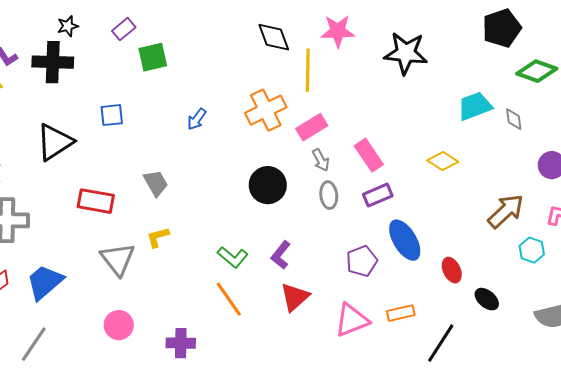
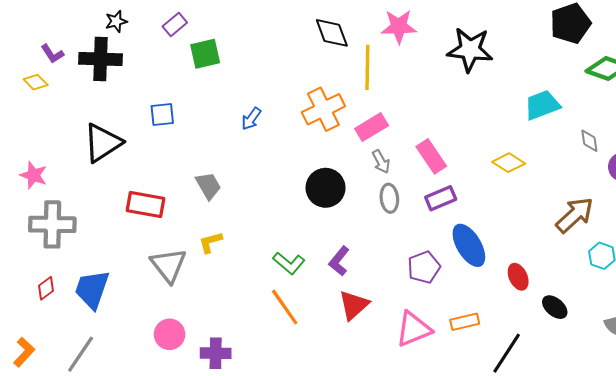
gray diamond: (514, 119) -> (589, 141), moved
blue trapezoid: (45, 282) -> (92, 289), turned -30
purple cross: (181, 343) -> (216, 353), moved

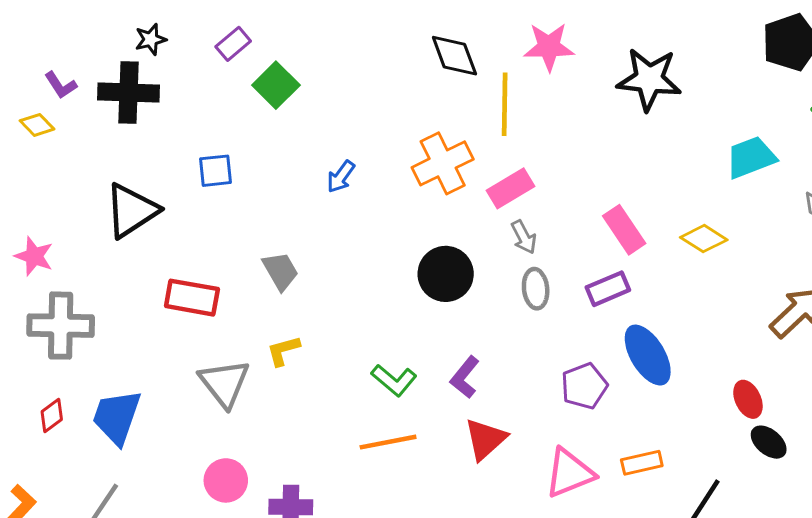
green square: (205, 54) -> (276, 85), turned -32
pink rectangle: (431, 156) -> (624, 230), moved
red ellipse: (518, 277) -> (748, 399), moved
orange line: (285, 307) -> (388, 442), turned -66

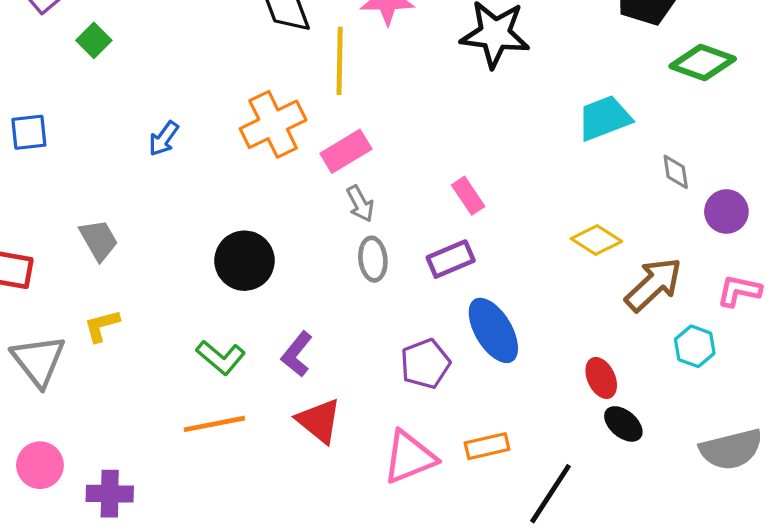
green square: (276, 85) -> (94, 40), size x0.7
pink rectangle: (624, 230) -> (468, 196), size x0.7
yellow diamond: (704, 239) -> (596, 240), moved
black circle: (446, 274) -> (244, 261), moved
red triangle: (485, 439) -> (319, 421), turned -39

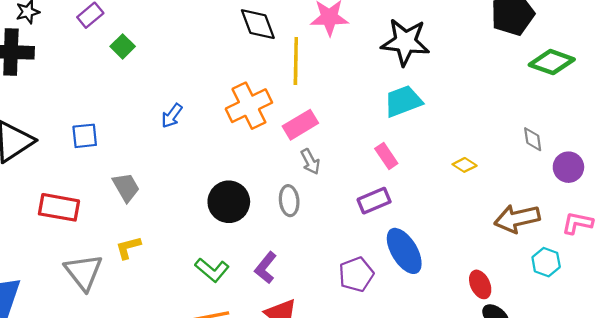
cyan trapezoid: (604, 118) -> (403, 101), moved
blue square: (29, 132) -> (85, 136), moved
yellow diamond: (596, 240) -> (465, 165), moved, size x0.7
gray ellipse: (373, 259) -> (289, 201), moved
brown arrow: (654, 284) -> (517, 219), turned -150

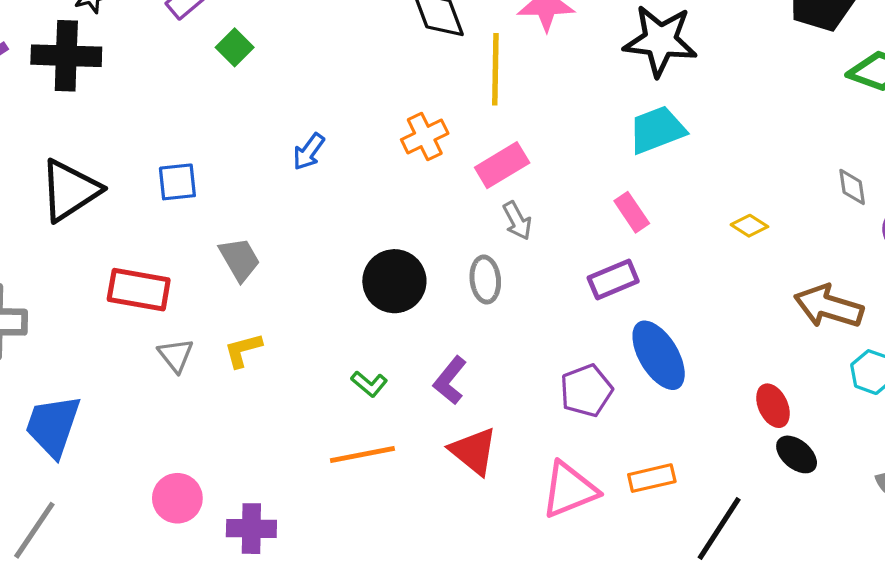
orange cross: (249, 106) -> (425, 136), size x0.7
brown arrow: (517, 219) -> (829, 306), turned 30
green L-shape: (212, 270) -> (369, 384), size x0.7
gray triangle: (84, 272) -> (176, 355), moved, size x0.6

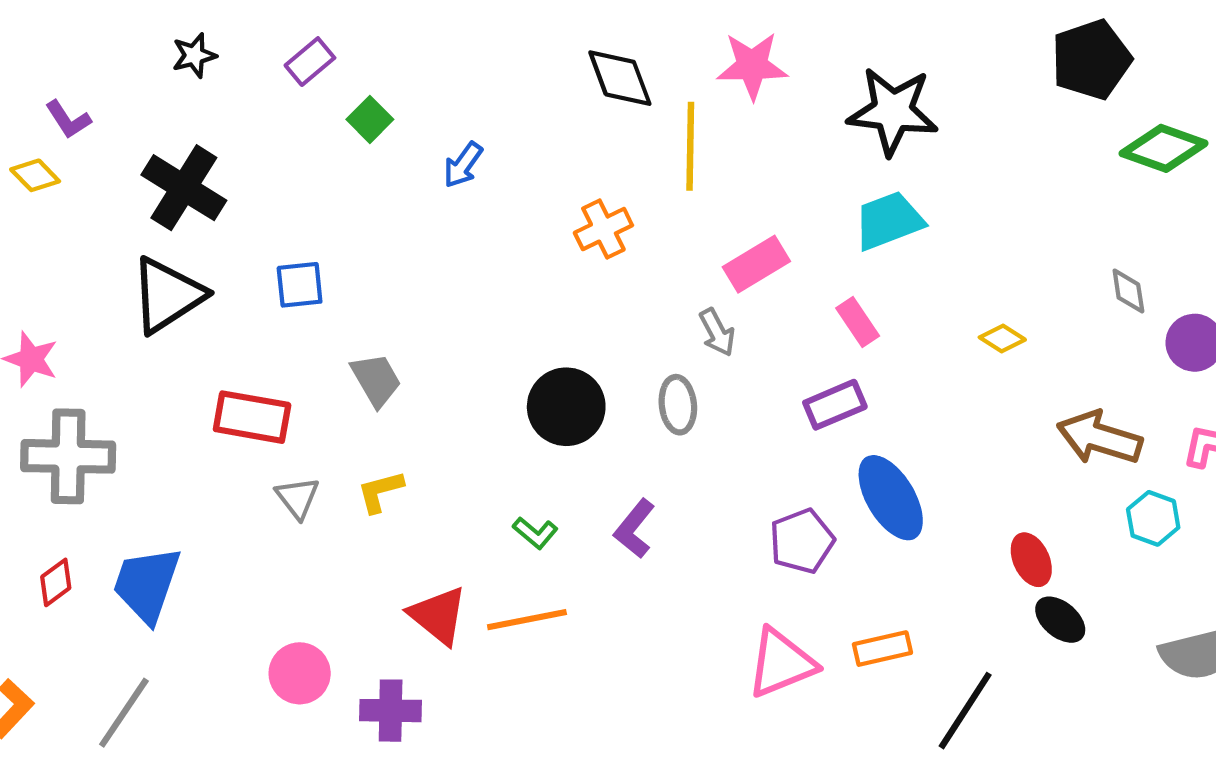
black cross: (66, 56) -> (184, 188), moved, turned 30
blue arrow: (309, 152) -> (463, 165), moved
pink rectangle: (502, 165) -> (756, 264), moved
red triangle: (474, 451) -> (438, 615), moved

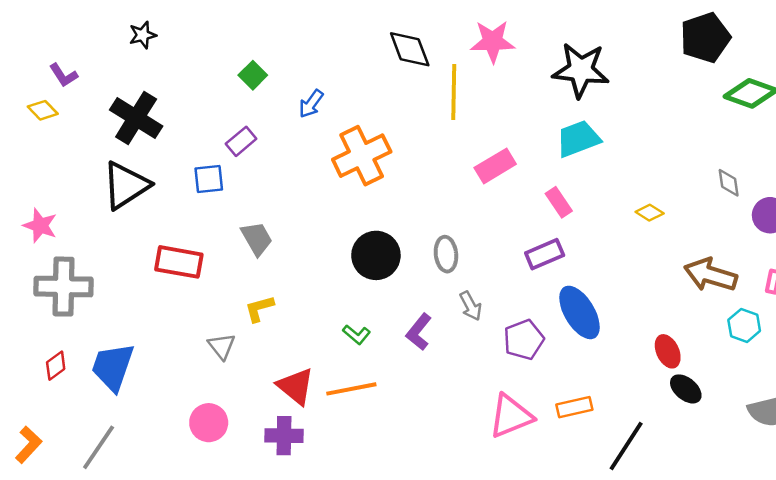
purple rectangle: (310, 62) -> (241, 141), moved
orange cross: (603, 229) -> (362, 156), moved, size x1.6
gray arrow: (717, 332) -> (471, 306), moved
gray triangle: (298, 498) -> (222, 346), moved
purple cross: (391, 711) -> (284, 436), moved

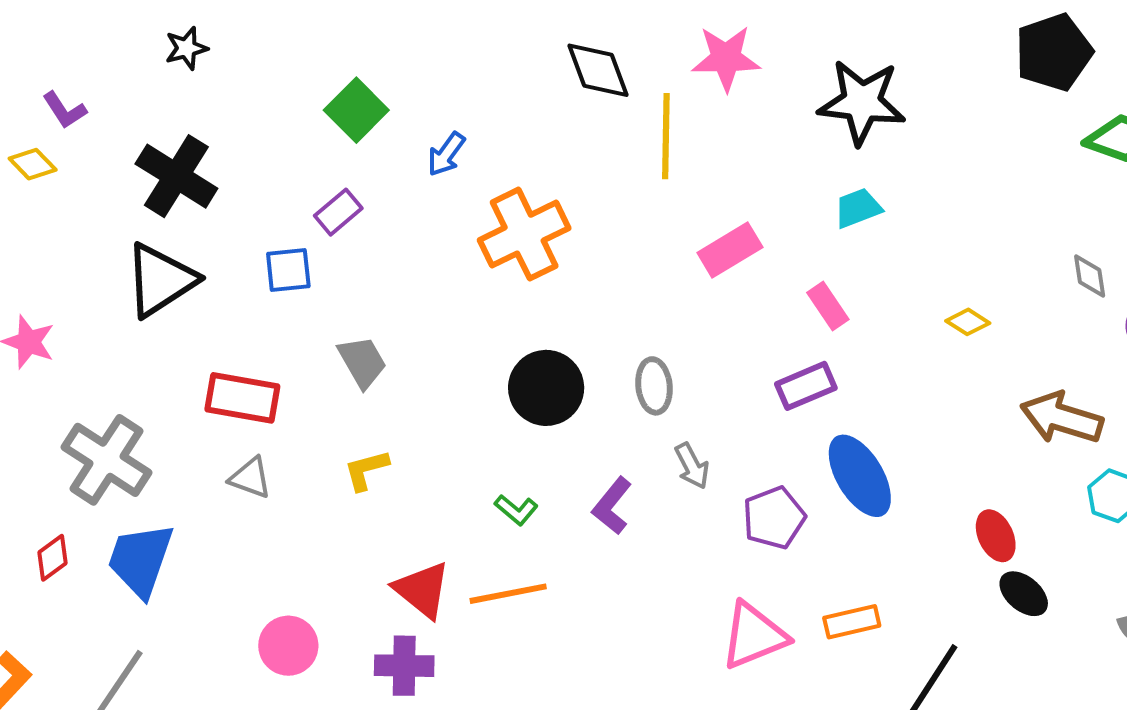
green square: (253, 75) -> (356, 110), size x1.4
cyan trapezoid: (578, 139) -> (858, 208), size x0.7
gray cross: (63, 287) -> (106, 460), moved, turned 32
gray triangle: (222, 346) -> (250, 478), moved, turned -32

